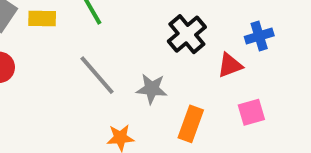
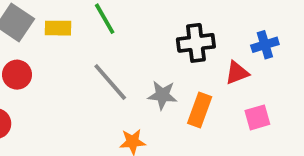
black cross: (187, 34) -> (196, 43), turned 33
orange rectangle: (191, 124) -> (200, 110), moved

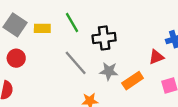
black cross: (196, 43) -> (104, 38), moved
orange rectangle: (200, 110) -> (133, 81), turned 36

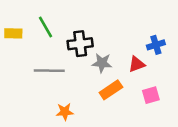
gray line: (76, 63) -> (49, 71), turned -48
gray star: (109, 71) -> (102, 63), moved

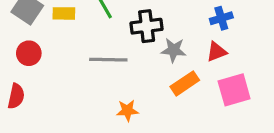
blue cross: (156, 45) -> (221, 18), moved
pink square: (151, 95) -> (234, 90), size x1.5

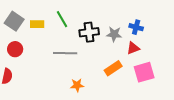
blue cross: (221, 18) -> (136, 27), turned 32
gray star: (174, 50) -> (114, 34), moved

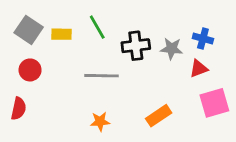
orange rectangle: (113, 68) -> (159, 116), moved
orange star: (77, 85) -> (100, 121), moved

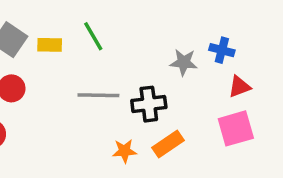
black cross: (136, 46) -> (149, 104), moved
red triangle: (199, 69) -> (239, 87), moved
orange star: (100, 121) -> (124, 151), moved

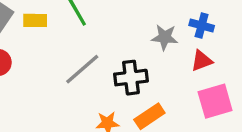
red triangle: (239, 87) -> (202, 61), moved
gray line: (98, 95) -> (82, 69), turned -42

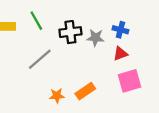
black cross: (131, 78) -> (70, 32), moved

